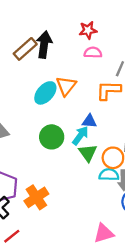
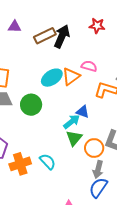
red star: (88, 30) -> (97, 26), moved
pink semicircle: (93, 53) -> (89, 66), moved
green circle: (52, 137) -> (31, 105), moved
cyan semicircle: (109, 175) -> (48, 162), moved, turned 30

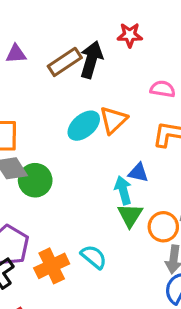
red star: (97, 26) -> (130, 35), moved
pink semicircle: (89, 66) -> (163, 89), moved
green circle: (31, 105) -> (35, 180), moved
cyan arrow: (72, 122) -> (123, 190), turned -60

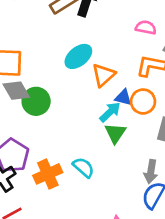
orange triangle: (113, 120) -> (103, 75), moved
cyan arrow: (123, 190) -> (110, 112), turned 60
orange circle: (163, 227) -> (143, 101), moved

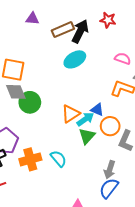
cyan ellipse: (78, 56) -> (75, 59), moved
orange triangle: (103, 75) -> (71, 114), moved
orange circle: (143, 101) -> (110, 126), moved

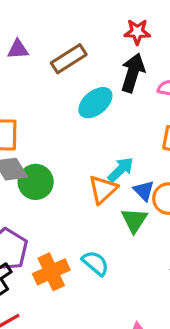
black arrow: (80, 31) -> (133, 73), moved
blue triangle: (97, 110) -> (144, 191), moved, turned 32
cyan arrow: (85, 119) -> (121, 170), moved

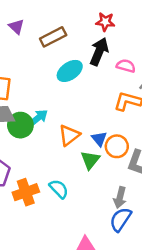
purple triangle: (18, 49) -> (16, 27), turned 42
cyan arrow: (121, 170) -> (38, 118), moved

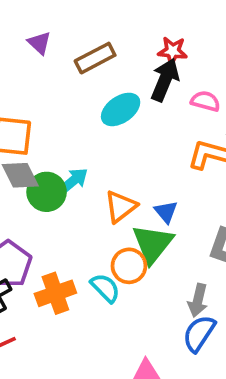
red star: (105, 22) -> (173, 51), moved
orange circle: (117, 146) -> (129, 266), moved
green triangle: (90, 160) -> (153, 244), size x1.4

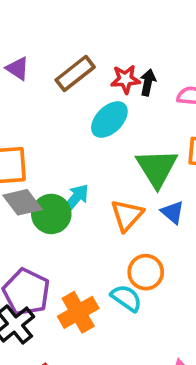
red star: (173, 51) -> (125, 79), moved
black arrow: (165, 80) -> (148, 82), size x0.6
green triangle: (153, 244) -> (157, 168), moved

